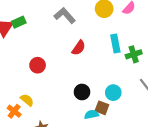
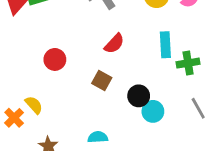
black circle: (82, 92) -> (139, 96), moved
brown square: (102, 108) -> (102, 80), moved
cyan semicircle: (92, 114) -> (98, 137), moved

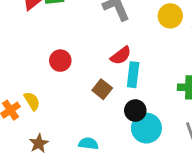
cyan rectangle: (165, 45) -> (133, 75), moved
cyan circle: (153, 111) -> (146, 128), size x1.4

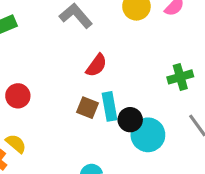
red circle: (60, 61) -> (18, 96), moved
cyan rectangle: (133, 75) -> (110, 106), moved

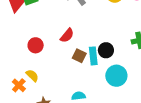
red semicircle: (96, 65) -> (67, 35), moved
black circle: (130, 120) -> (106, 50), moved

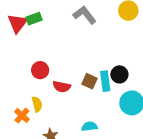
red semicircle: (67, 35) -> (62, 87), moved, turned 63
yellow semicircle: (32, 76) -> (37, 104), turned 32

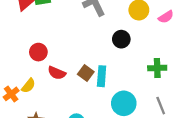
black circle: (119, 74) -> (121, 39), moved
yellow semicircle: (37, 104) -> (28, 86), turned 42

